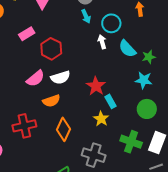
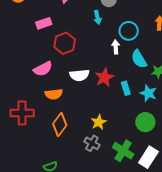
cyan arrow: (86, 16) -> (97, 17), moved
white semicircle: (60, 77) -> (79, 75), moved
red star: (96, 86) -> (104, 77), moved
cyan rectangle: (110, 101) -> (126, 88), moved
gray cross: (94, 155) -> (92, 143), moved, size x0.7

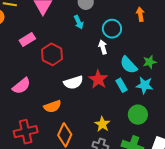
cyan semicircle: (139, 59) -> (129, 65), moved
pink semicircle: (43, 69) -> (21, 86), moved
green circle: (145, 122) -> (138, 115), moved

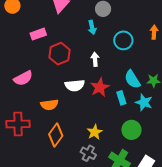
white arrow: (103, 47) -> (95, 59), moved

